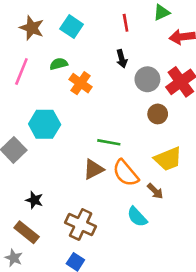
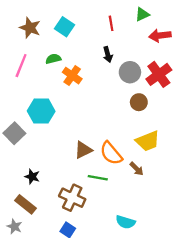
green line: (109, 142) -> (98, 178), moved
cyan semicircle: (137, 217) -> (125, 222), moved, turned -30

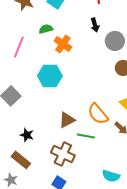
pink line: (21, 66) -> (19, 47), moved
cyan hexagon: (41, 111) -> (50, 76), moved
brown triangle: (83, 150) -> (67, 120), moved

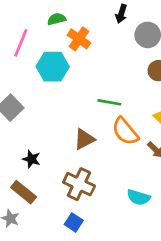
black arrow: (95, 25) -> (121, 14), turned 32
cyan hexagon: (50, 76) -> (53, 67), moved
green line: (86, 136) -> (109, 102), moved
cyan semicircle: (111, 176) -> (138, 197), moved

